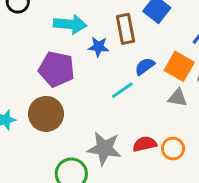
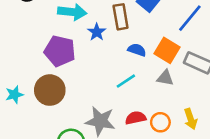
blue star: (98, 47) -> (97, 32), turned 30
blue semicircle: (145, 66) -> (137, 50), turned 54
cyan line: (122, 90) -> (126, 81), moved

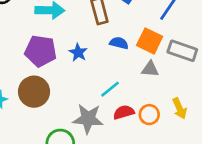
blue star: (97, 32) -> (78, 53), moved
cyan line: (126, 81) -> (110, 89), moved

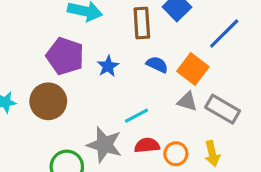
gray rectangle: (182, 51) -> (223, 109), moved

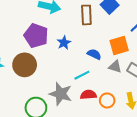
blue semicircle: (157, 65) -> (94, 54), moved
orange square: (193, 69) -> (119, 45), turned 36

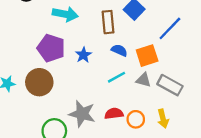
blue semicircle: (94, 54) -> (119, 50), moved
cyan line: (82, 75) -> (117, 77), moved

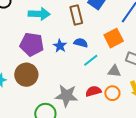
blue semicircle: (119, 50) -> (81, 43), moved
gray triangle: (143, 80) -> (114, 71), moved

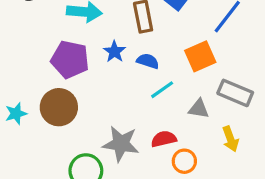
blue star: (60, 46) -> (114, 52), moved
orange circle: (112, 93) -> (184, 161), moved

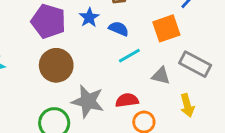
brown circle: (59, 107) -> (56, 65), moved

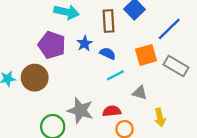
gray rectangle: (195, 64) -> (176, 66), moved
brown circle: (56, 65) -> (35, 78), moved

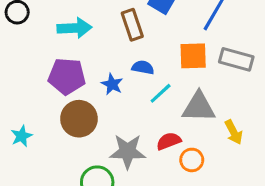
blue star: (85, 43) -> (112, 84), moved
orange square: (146, 55) -> (193, 56), turned 30
brown circle: (35, 78) -> (79, 119), moved
gray triangle: (140, 93) -> (199, 107), size x1.6

